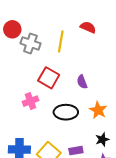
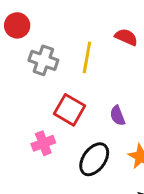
red circle: (12, 29) -> (17, 25), moved
black ellipse: (66, 112) -> (94, 159), turned -55

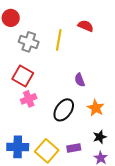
red square: (69, 110) -> (23, 76), moved

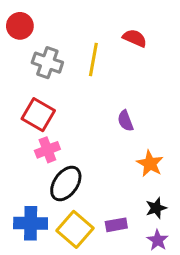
black ellipse: (64, 110) -> (66, 183), moved

